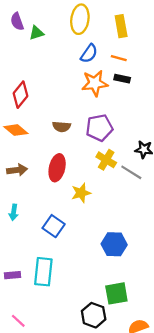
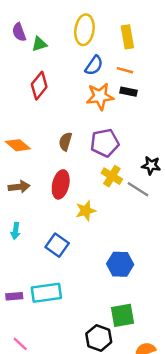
red diamond: (20, 95) -> (39, 86), moved
brown semicircle: (62, 127) -> (65, 142), turned 102
cyan rectangle: (43, 272) -> (46, 293), turned 76

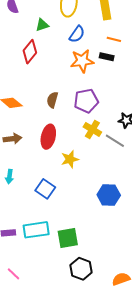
green triangle: (39, 44) -> (42, 25), moved
orange line: (125, 70) -> (114, 39), moved
blue hexagon: (120, 264) -> (109, 195), moved
green square: (123, 315) -> (68, 238), moved

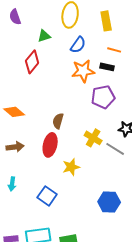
brown semicircle: (52, 100) -> (58, 121), moved
purple pentagon: (86, 101) -> (103, 97), moved

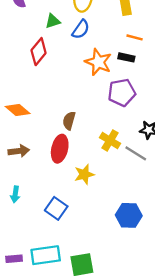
blue semicircle: (78, 45) -> (81, 29), moved
orange star: (83, 71) -> (98, 62), turned 30

